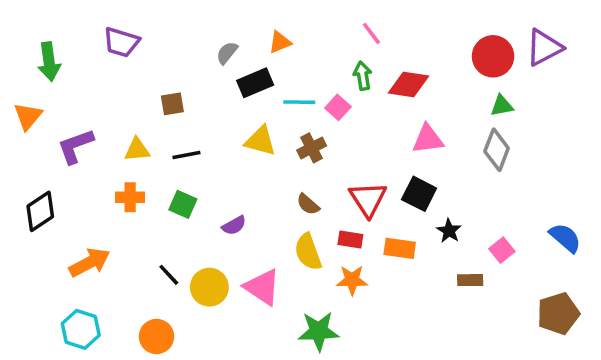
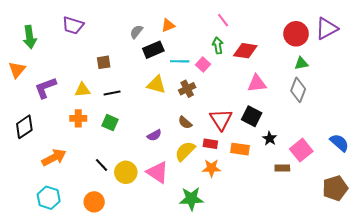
purple semicircle: (234, 225) -> (154, 135), moved
pink square: (502, 250) -> (301, 150), size x1.5
yellow semicircle: (308, 252) -> (185, 151), turned 65

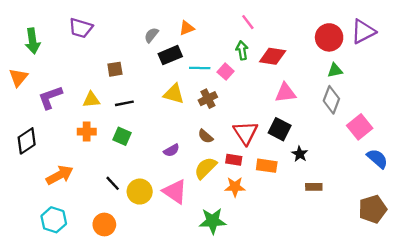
pink square: (301, 150) -> (360, 127), moved

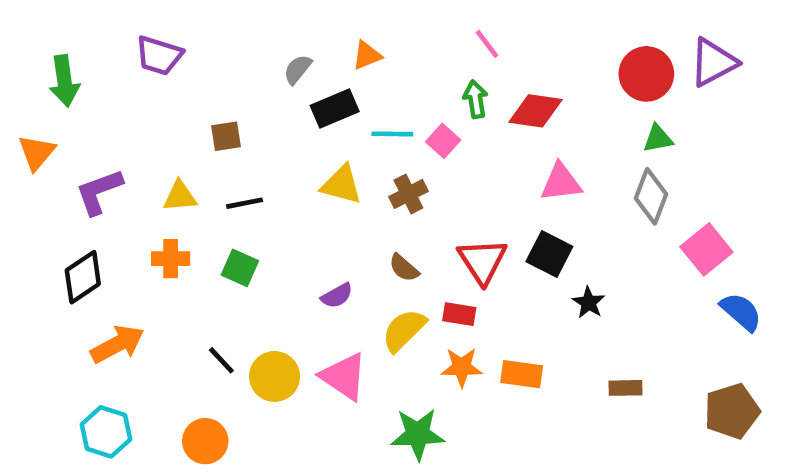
black diamond: (27, 141) -> (83, 277), moved
orange rectangle: (267, 166) -> (522, 374), moved
brown rectangle: (314, 187) -> (626, 388), moved

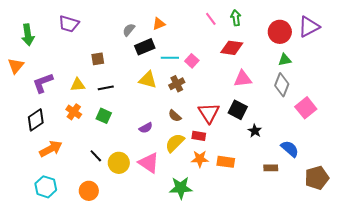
green arrow: (475, 99) -> (236, 18), moved
orange cross: (171, 259) -> (74, 112), turned 35
blue semicircle: (741, 312) -> (290, 149), moved

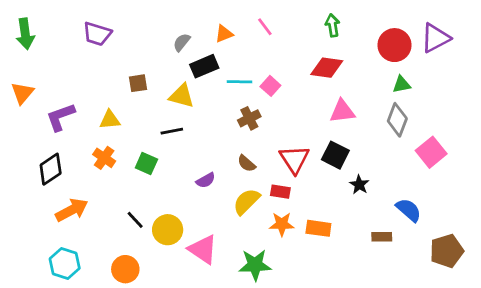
pink line: (211, 19) -> (265, 27), moved
green arrow: (28, 35) -> (25, 34), moved
yellow triangle: (148, 80) -> (182, 96), moved
black line: (106, 88) -> (172, 131), moved
pink triangle: (149, 163) -> (203, 249), moved

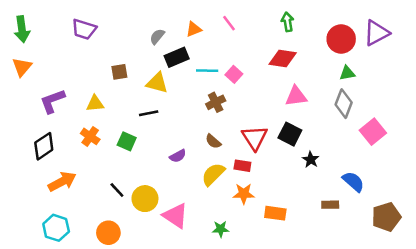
orange triangle: (22, 93) -> (22, 67), moved
orange rectangle: (318, 228) -> (275, 213), moved
green star: (255, 265) -> (221, 229), size x0.6

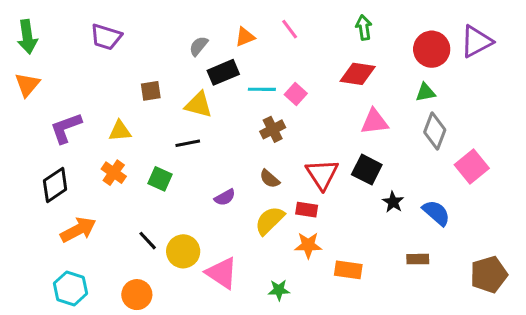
green triangle: (347, 73) -> (425, 92), moved
blue semicircle: (353, 182) -> (436, 213), moved

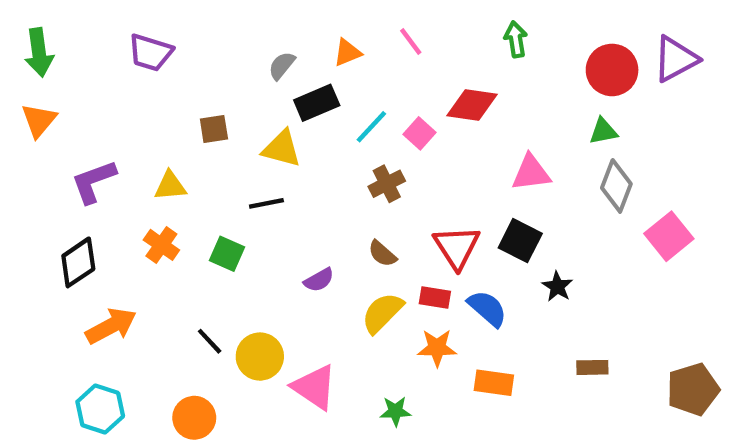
red diamond: (358, 74) -> (472, 105), moved
cyan line: (262, 89) -> (371, 127), turned -48
blue semicircle: (436, 213) -> (487, 308), moved

